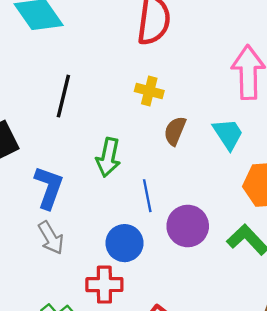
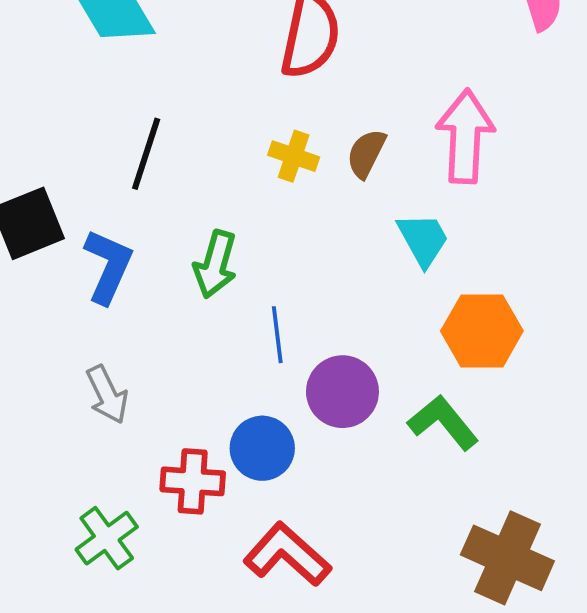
brown semicircle: (175, 131) -> (366, 153), moved
blue L-shape: (49, 187) -> (108, 266), moved
blue circle: (124, 243) -> (262, 448), moved

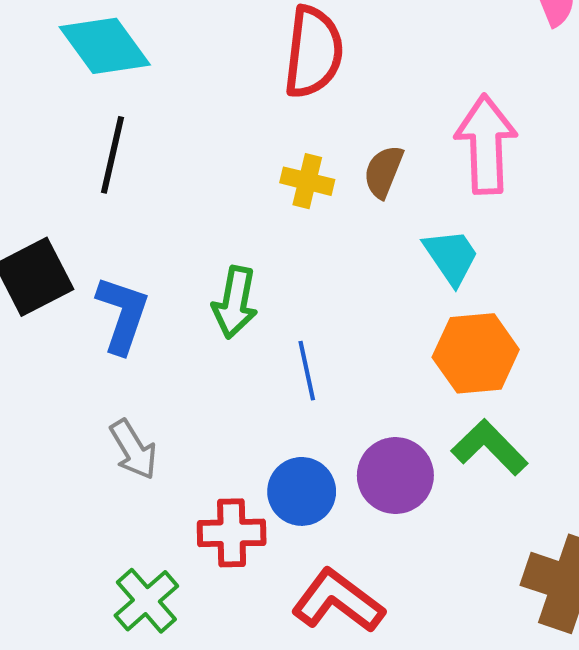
black line: (146, 154) -> (112, 155), moved
orange hexagon: (482, 331) -> (476, 353), moved
purple circle: (342, 392) -> (395, 476), moved

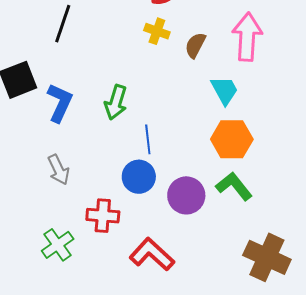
yellow cross: (307, 181) -> (157, 31), moved
blue circle: (302, 491) -> (139, 177), moved

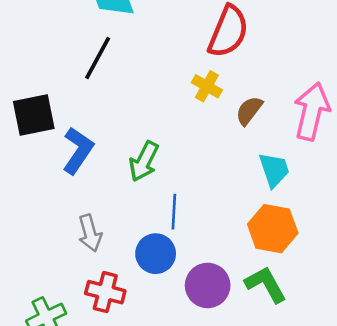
gray arrow: (59, 170) -> (90, 233), moved

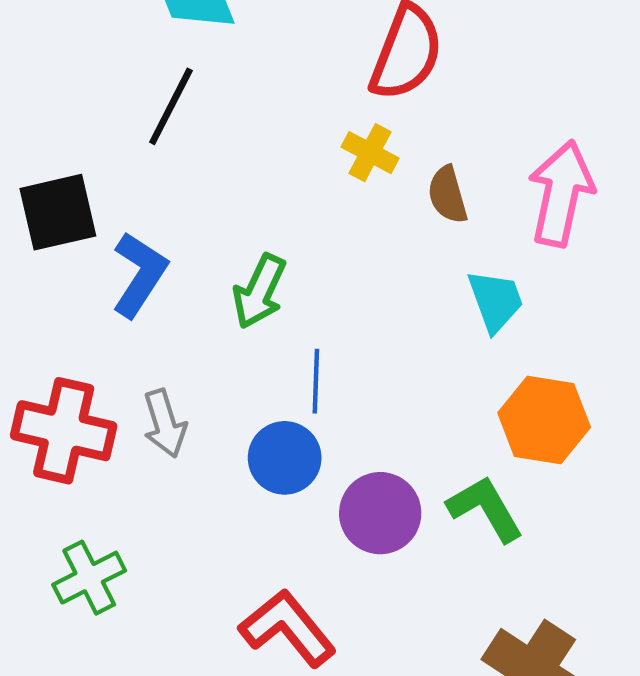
brown semicircle: (249, 111) -> (448, 195), turned -52
orange hexagon: (273, 229) -> (544, 420), moved
red cross: (105, 292) -> (64, 431), moved, size x1.4

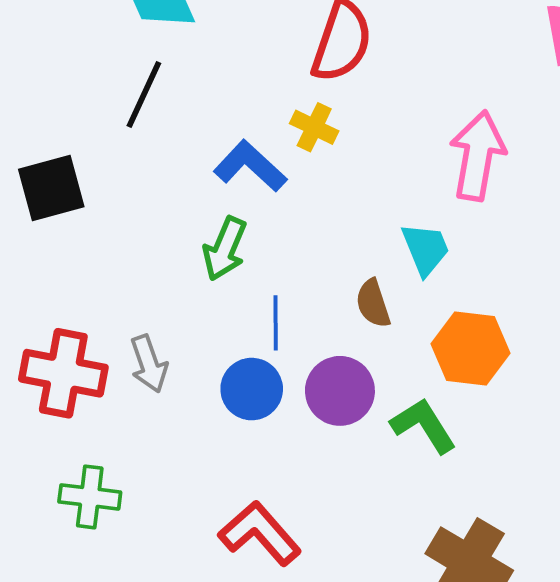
brown semicircle: (448, 195) -> (373, 303), moved
blue L-shape: (139, 275) -> (250, 166), moved, turned -78
purple circle: (380, 513) -> (340, 391), moved
green cross: (89, 578) -> (90, 497), turned 36

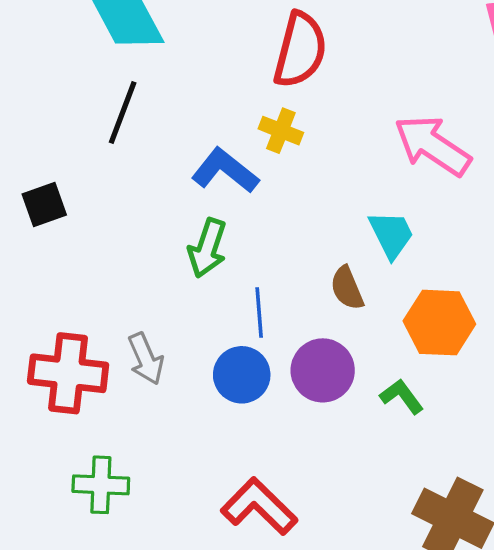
pink arrow: (478, 156) -> (433, 145), turned -62
black square: (51, 188) -> (44, 204), size x0.7
green L-shape: (424, 426) -> (402, 396), size x0.7

